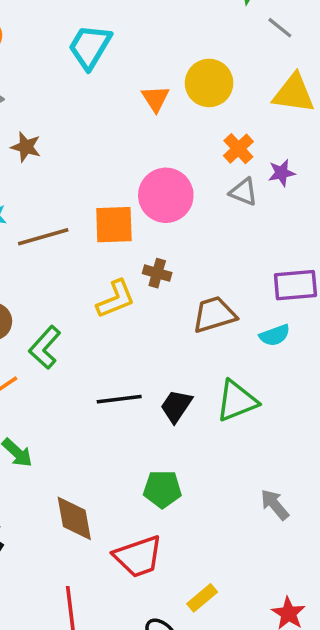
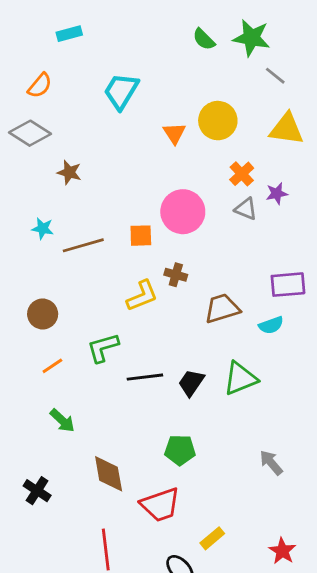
orange square: (114, 225) -> (141, 236), size x0.7
green L-shape: (45, 347) -> (103, 348), moved, turned 32

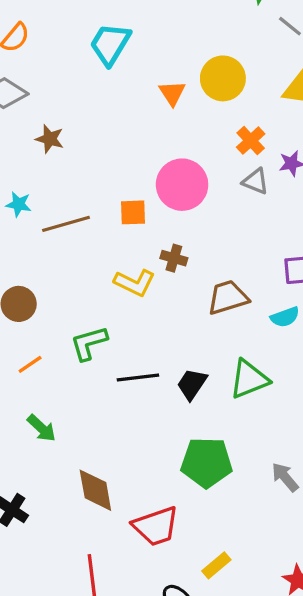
yellow L-shape: (142, 296) -> (135, 283), turned 48
green pentagon: (180, 450) -> (207, 462), moved, size x1.4

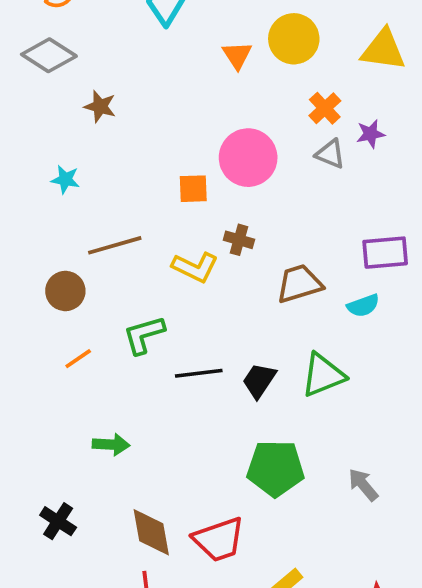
brown line: (66, 224) -> (115, 245), moved
green arrow: (41, 428) -> (111, 444), moved, turned -40
brown diamond: (95, 490) -> (151, 532), moved

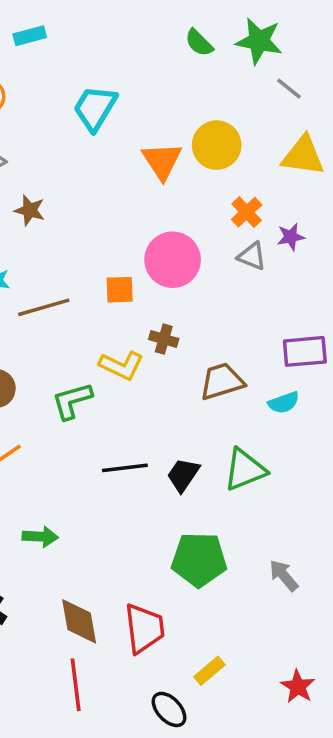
orange triangle: (237, 55) -> (162, 161), size x1.4
brown line: (115, 245) -> (44, 307), moved
green L-shape: (144, 335) -> (72, 401), moved
red trapezoid: (219, 540) -> (144, 628), turned -78

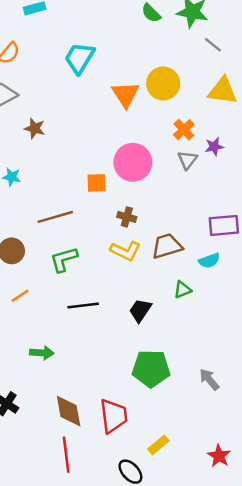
gray triangle: (252, 256) -> (187, 160), turned 45
brown line: (44, 307) -> (55, 217), moved
yellow L-shape: (121, 366) -> (126, 251), moved
black line: (125, 468) -> (83, 305), moved
green triangle: (245, 470) -> (183, 290), moved, size x0.6

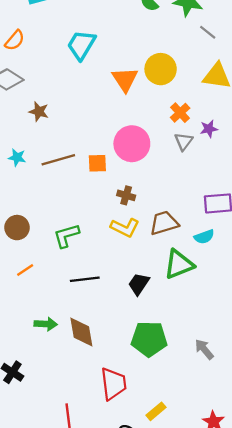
brown line: (55, 217) -> (58, 160), moved
green triangle: (183, 290) -> (179, 264), size x1.8
brown diamond: (69, 411) -> (81, 332), moved

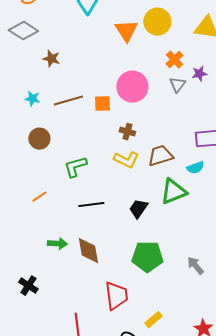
brown circle: (17, 228) -> (39, 139), moved

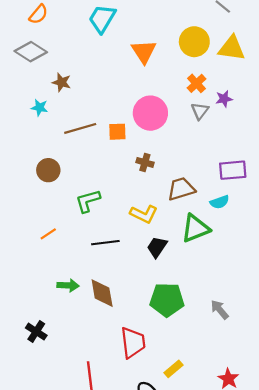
yellow circle: (157, 22) -> (194, 42), moved
cyan star: (32, 99) -> (40, 108), moved
yellow L-shape: (126, 160) -> (144, 214), moved

